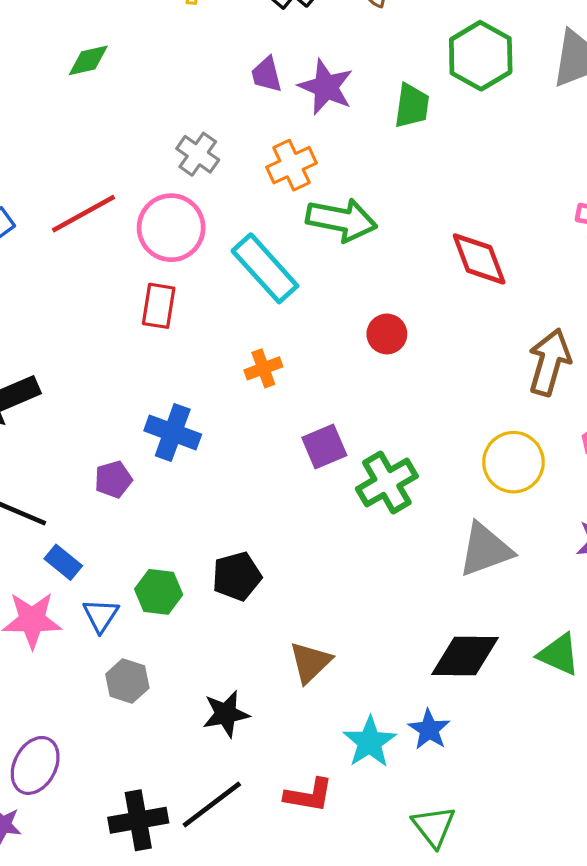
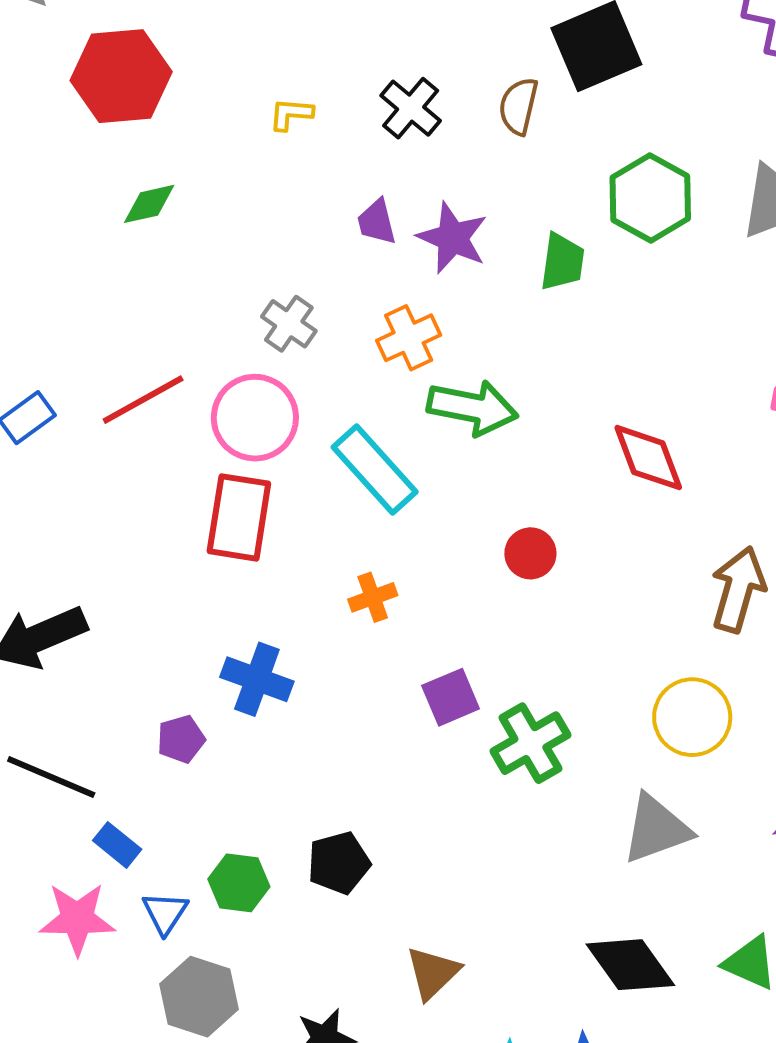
red rectangle: (159, 306) -> (239, 517), size x1.5
black diamond: (465, 656) -> (630, 965), turned 54
gray hexagon: (127, 681) -> (199, 997), size x1.4

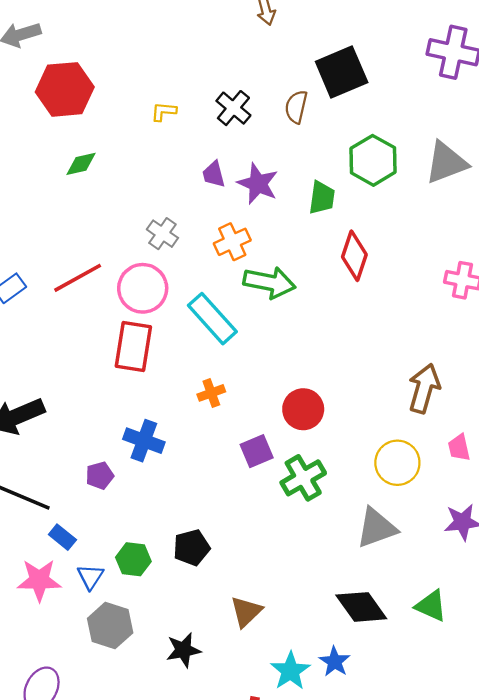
red diamond: (648, 458) -> (354, 256), moved, turned 39
red circle: (530, 553) -> (303, 409), moved, size x1.4

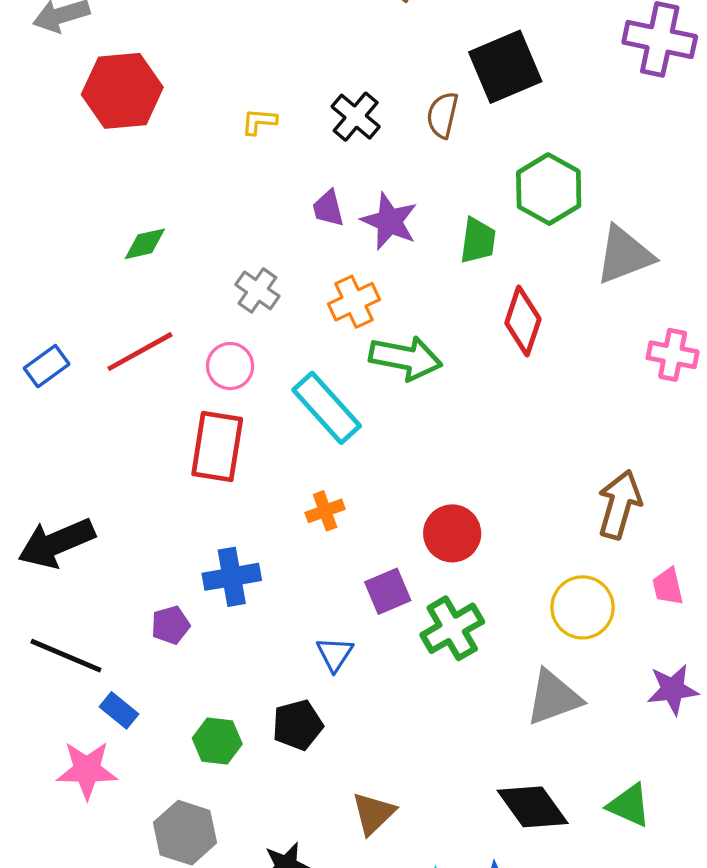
gray triangle: (446, 163) -> (624, 255), moved
green diamond: (81, 164) -> (145, 244), moved
pink circle: (143, 288) -> (230, 366), size x0.7
blue cross: (144, 441) -> (232, 577), turned -30
blue triangle: (90, 577) -> (335, 654), moved

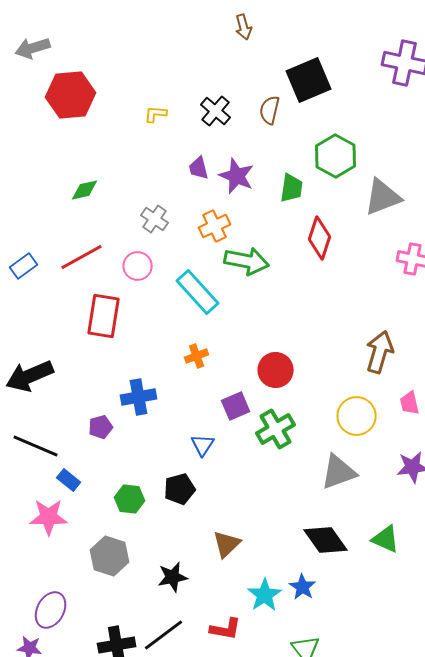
red rectangle: (217, 447) -> (104, 316), moved

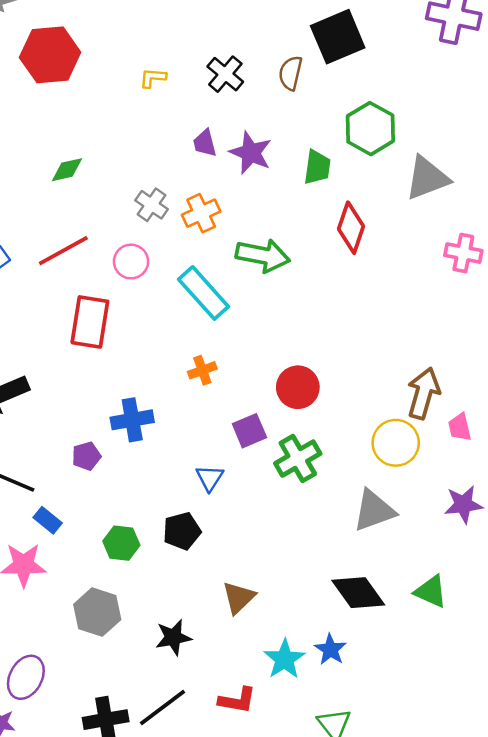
orange cross: (215, 226) -> (201, 213), moved
brown arrow: (380, 352) -> (424, 393), moved

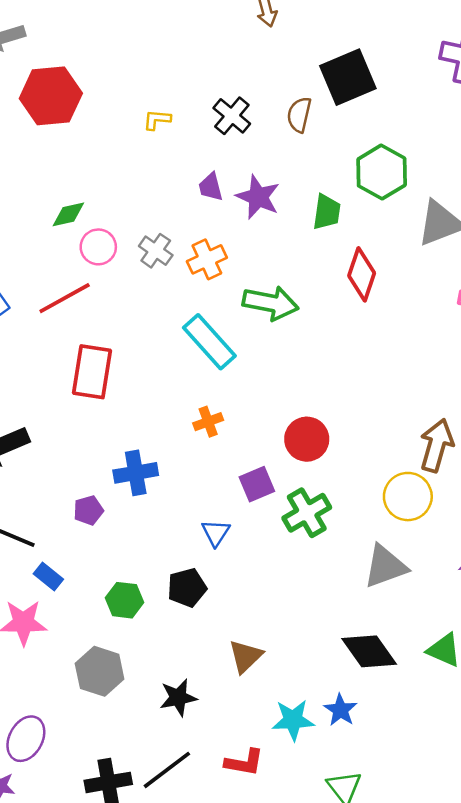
pink circle: (131, 262) -> (98, 247), moved
cyan star: (285, 659) -> (293, 720), turned 30

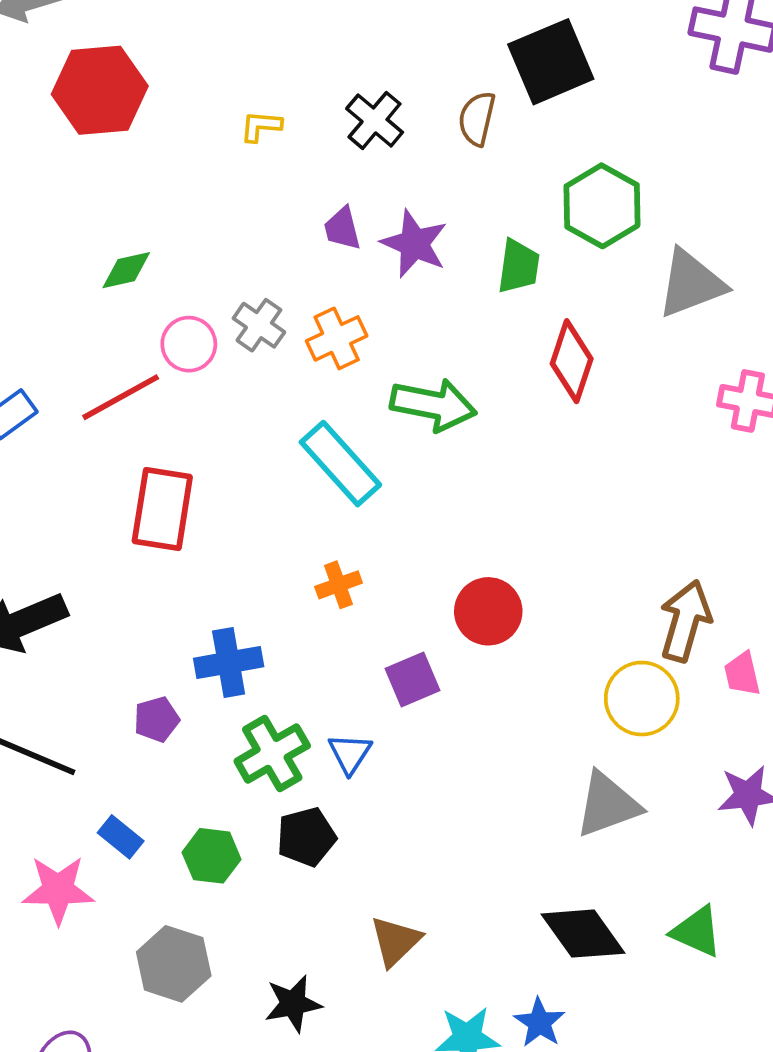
pink circle: (98, 247) -> (189, 344), moved
green cross: (307, 513) -> (272, 753), moved
blue rectangle: (48, 576) -> (121, 837), moved

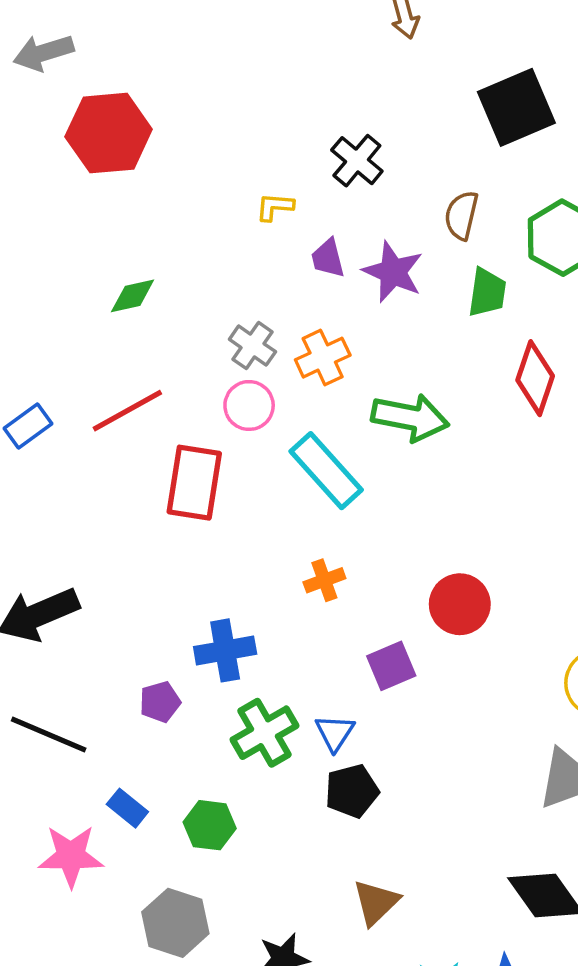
brown semicircle: (477, 119) -> (461, 215), moved
yellow L-shape: (261, 126) -> (275, 207), moved
pink circle: (189, 344) -> (249, 405), moved
red rectangle: (162, 509) -> (194, 483), moved
black pentagon: (306, 837) -> (352, 791), moved

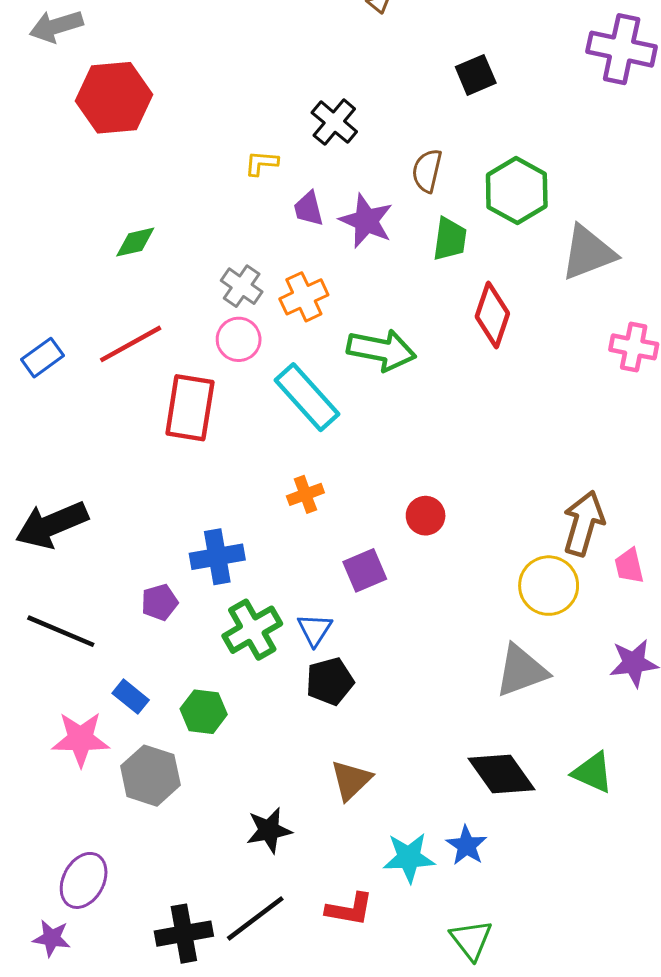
black square: (516, 107) -> (476, 75), size x0.6
red circle: (460, 604) -> (426, 516), size x0.7
gray hexagon: (175, 923) -> (150, 776), moved

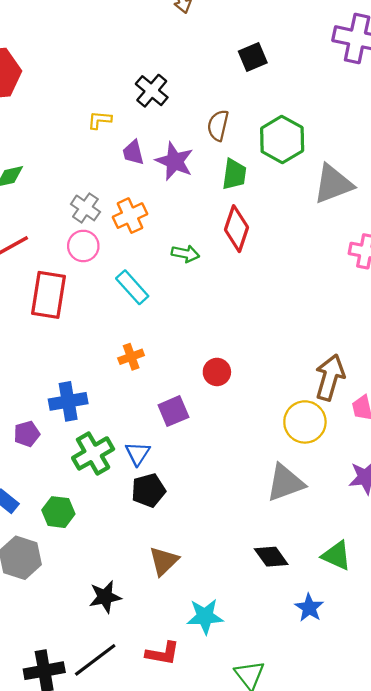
red diamond: (492, 315) -> (236, 229), moved
green arrow: (381, 350) -> (185, 254), size x0.6
cyan rectangle: (307, 397) -> (132, 287), size x0.7
black diamond: (502, 774) -> (271, 557), size x0.7
blue star: (467, 845) -> (309, 608), moved

